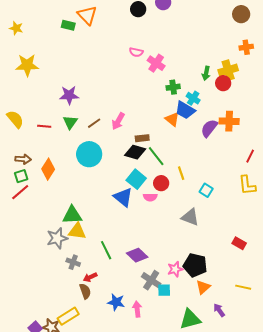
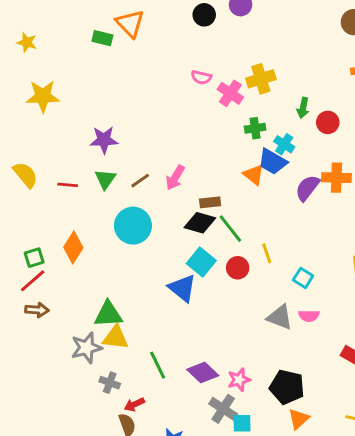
yellow cross: (228, 70) -> (261, 79), moved
brown arrow: (23, 159) -> (37, 310), moved
pink semicircle: (150, 197) -> (309, 316), moved
pink star: (175, 269) -> (239, 380), moved

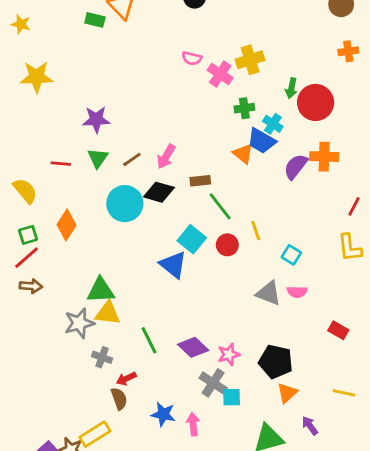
red circle: (328, 122) -> (316, 102), size x1.6
yellow semicircle: (25, 175) -> (25, 191), moved
black diamond: (200, 223) -> (159, 192), moved

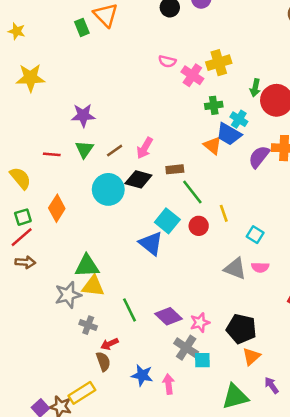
green rectangle: (95, 20) -> (82, 27), turned 54

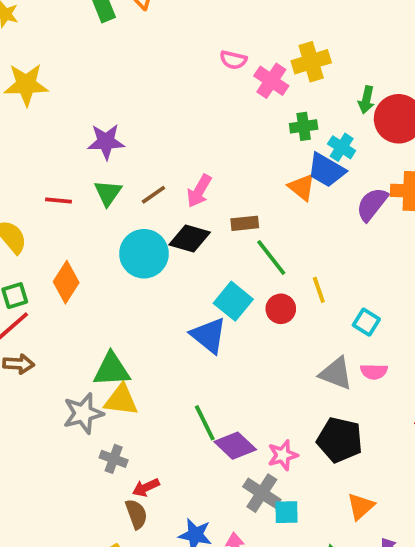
green line: (130, 310) -> (205, 423), moved
black pentagon: (241, 329) -> (340, 440), moved

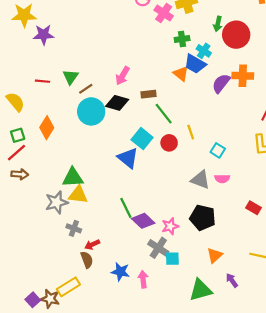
purple star: (106, 142) -> (44, 35), moved
brown line: (153, 195) -> (86, 89), moved

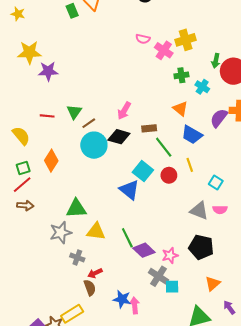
blue trapezoid: (195, 64) -> (192, 135), moved
yellow triangle: (78, 195) -> (96, 231), moved
pink arrow: (143, 279) -> (135, 305), moved

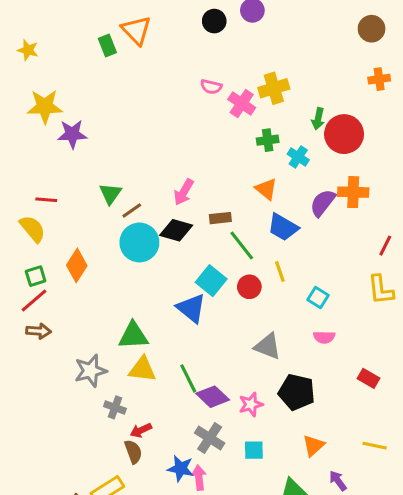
red line: (47, 116) -> (46, 200), moved
green triangle: (76, 209) -> (133, 336), moved
gray triangle: (199, 211) -> (268, 346), moved
gray cross: (158, 276) -> (210, 438), moved

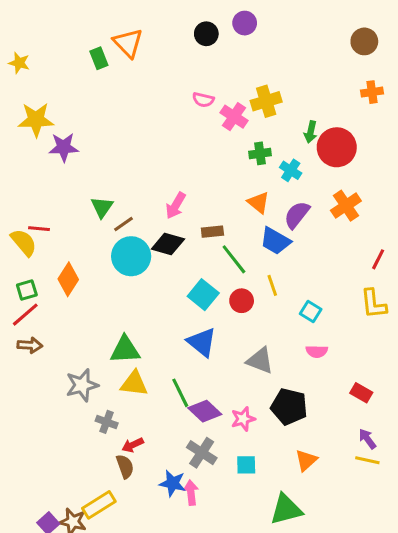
orange cross: (353, 192) -> (346, 206), turned -36
red line: (46, 200) -> (39, 229), moved
purple semicircle: (323, 203) -> (297, 215), moved
blue triangle: (191, 308) -> (202, 342), moved
purple arrow: (338, 481) -> (367, 439), moved

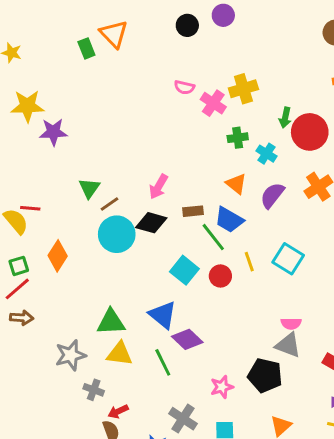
blue trapezoid: (275, 241) -> (229, 220), moved
cyan square: (311, 311) -> (288, 259), moved, size x1.5
blue triangle: (202, 342) -> (163, 315), moved
gray triangle: (260, 361) -> (288, 345), moved
purple diamond: (205, 411) -> (187, 339), moved

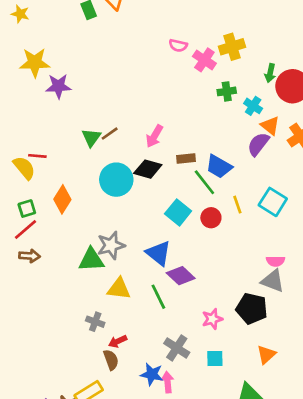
orange triangle: (236, 184) -> (270, 126), moved
brown line: (109, 204) -> (110, 134), moved
green triangle: (111, 322) -> (91, 260), moved
gray star: (71, 355) -> (111, 245), moved

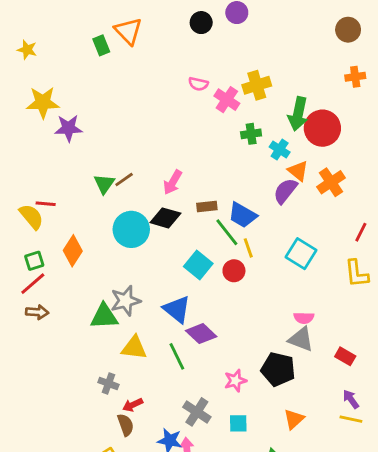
green arrow: (270, 73) -> (298, 114), size x1.6
yellow line: (237, 205) -> (248, 248), moved

